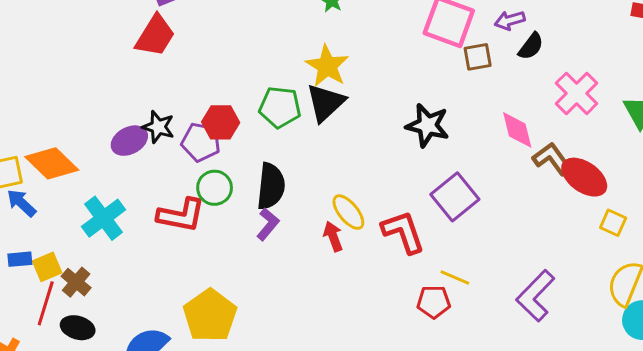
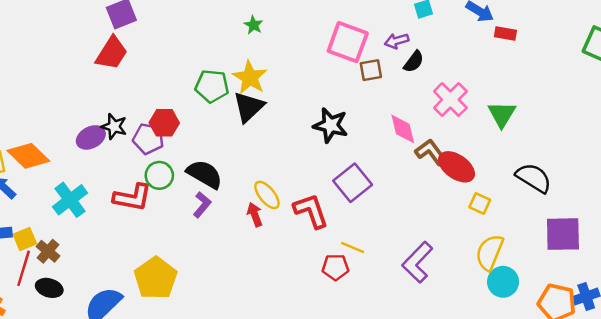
green pentagon: (280, 107) -> (212, 86), moved
black semicircle: (271, 186) -> (205, 174), turned -66

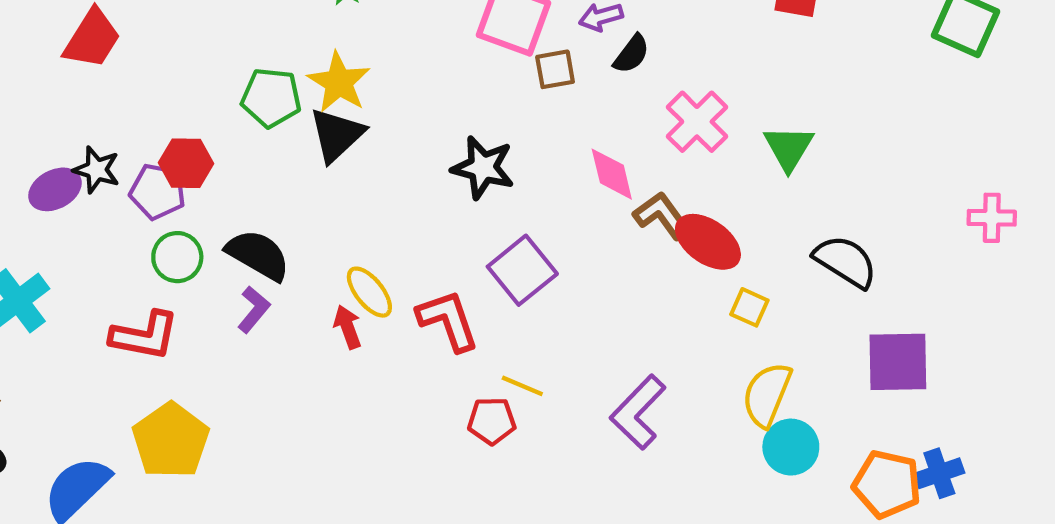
red L-shape: (132, 197) -> (145, 336), moved

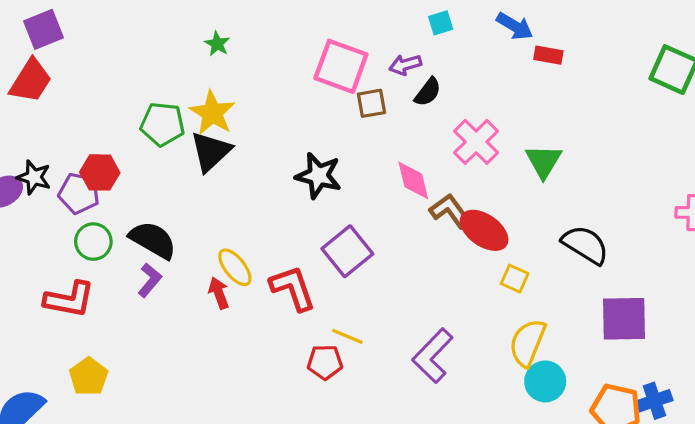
yellow pentagon: (171, 441) -> (89, 377), size x0.7

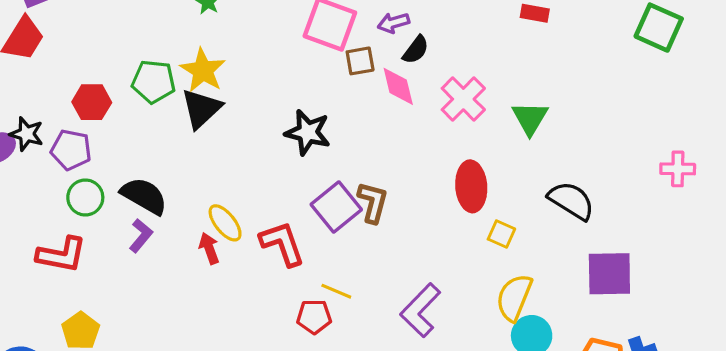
red hexagon: (100, 172) -> (92, 102), moved
pink diamond: (413, 180) -> (398, 86), moved
brown L-shape: (450, 211) -> (373, 202), moved, turned 51
red ellipse: (484, 230) -> (471, 186), turned 51

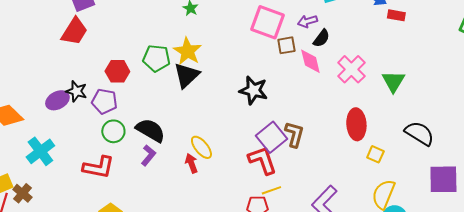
red L-shape: (282, 244) -> (262, 160), moved
yellow line: (336, 291) -> (271, 190), turned -42

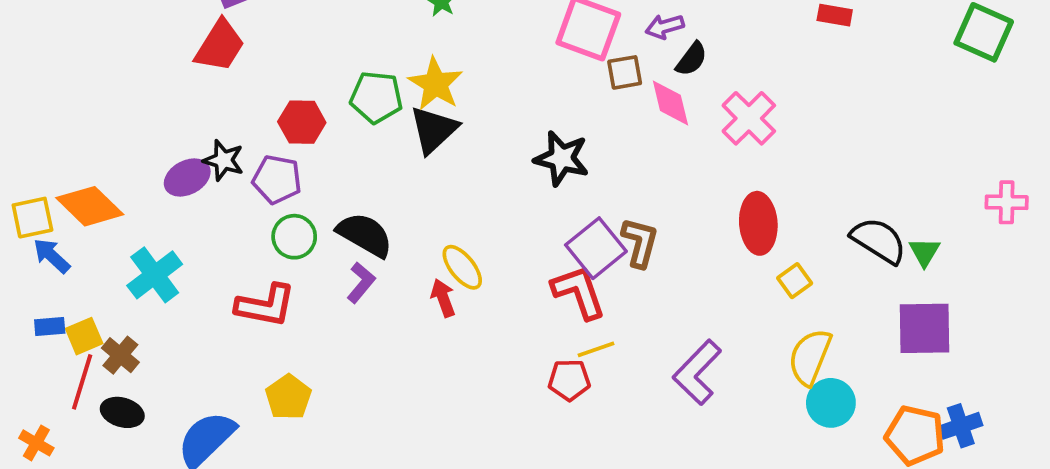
green triangle: (393, 81) -> (924, 252), moved, size x0.7
yellow square: (375, 154) -> (795, 281), turned 30

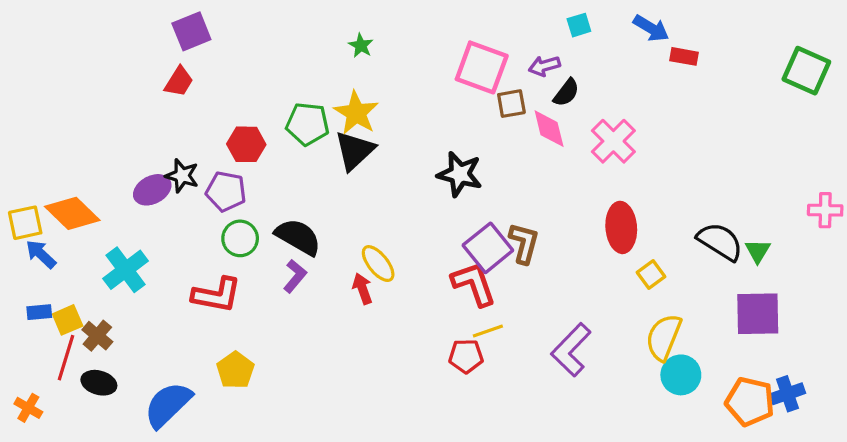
red trapezoid: (220, 46) -> (179, 82), size x0.7

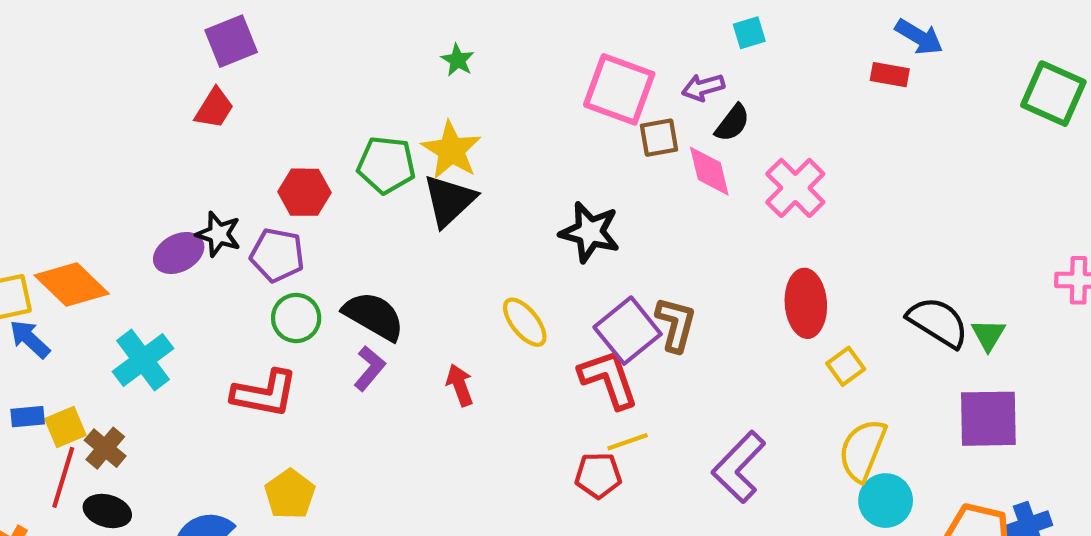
blue arrow: (651, 28) -> (919, 37), moved
yellow ellipse: (378, 264) -> (525, 322), moved

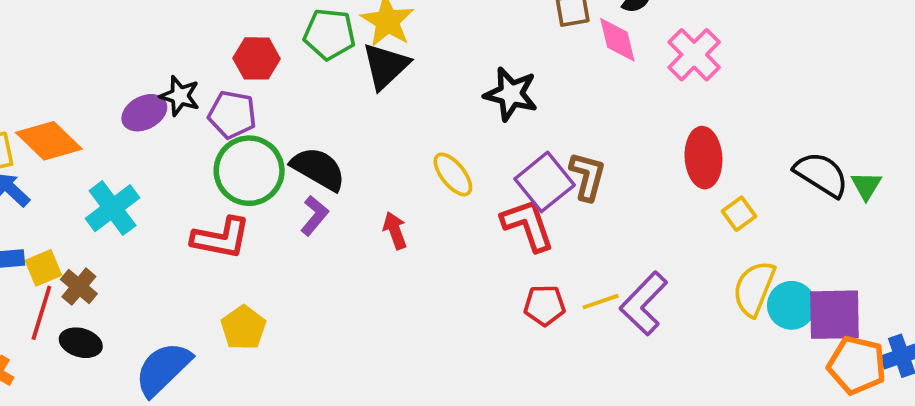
green circle: (296, 318) -> (249, 171), size x1.6
purple square: (988, 419) -> (834, 315), moved
yellow line: (628, 442) -> (601, 302), moved
red pentagon: (598, 475) -> (545, 305), moved
cyan circle: (886, 501) -> (791, 305), moved

